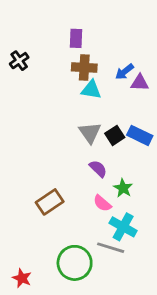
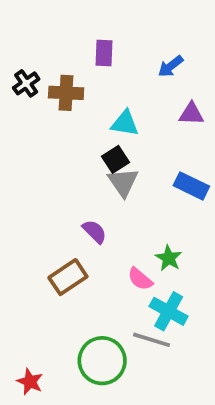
brown cross: (84, 68) -> (66, 93), moved
blue arrow: (124, 72) -> (170, 66), moved
black square: (115, 135) -> (115, 159), moved
purple semicircle: (98, 169) -> (95, 232), moved

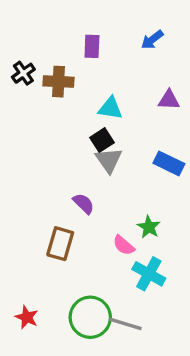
blue arrow: (170, 66) -> (152, 40), moved
brown rectangle: (68, 277) -> (60, 244), turned -40
gray line: (152, 340) -> (125, 324), moved
red star: (30, 382) -> (27, 317), moved

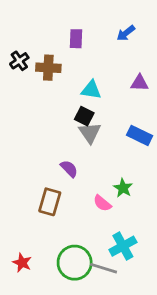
black square: (102, 140) -> (84, 116), turned -30
cyan cross: (149, 274) -> (123, 246), moved, turned 32

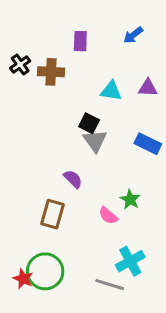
cyan triangle: (91, 90) -> (111, 91), moved
green circle: (75, 263) -> (45, 271), moved

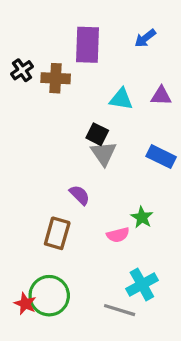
purple rectangle: (80, 41) -> (88, 45), size x1.6
pink semicircle: (108, 216) -> (118, 235), turned -54

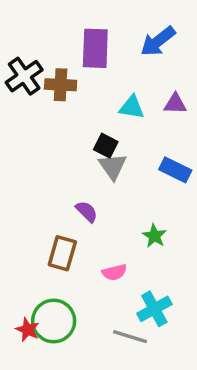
blue arrow: (145, 38) -> (158, 41), size x1.5
black cross: (22, 70) -> (24, 76), size x1.5
pink semicircle: (118, 235) -> (114, 272), moved

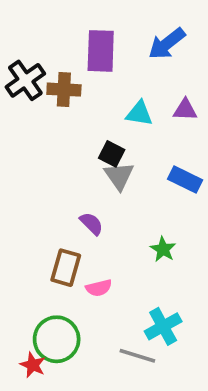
pink semicircle: (114, 272) -> (99, 288), moved
red star: (28, 330) -> (33, 365), moved

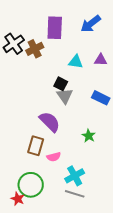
brown cross: (64, 90) -> (35, 49), turned -30
purple semicircle: (91, 224) -> (50, 122), size x1.6
cyan cross: (163, 326) -> (75, 176), moved

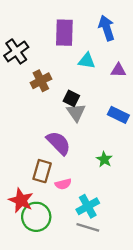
blue arrow: (91, 24) -> (107, 28), turned 110
brown cross: (35, 49) -> (41, 81), moved
cyan triangle: (76, 62) -> (87, 61), moved
red star: (18, 199) -> (21, 200), moved, size x1.5

